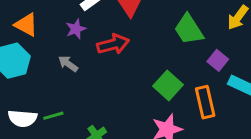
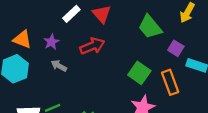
purple star: (76, 29) -> (51, 42), moved

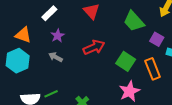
white rectangle: (71, 14) -> (49, 13), moved
purple star: (51, 42) -> (58, 36), moved
red arrow: (92, 46) -> (94, 47), moved

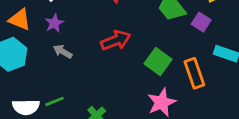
purple star: (58, 36) -> (54, 23), moved
purple square: (157, 39) -> (201, 22), moved

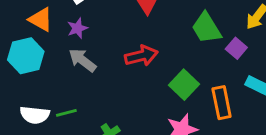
gray arrow: (63, 52) -> (82, 60), size x1.4

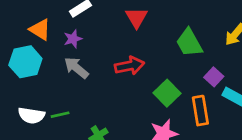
purple square: (236, 48) -> (214, 77), moved

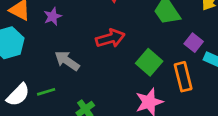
gray arrow: (76, 68) -> (67, 61), moved
white semicircle: (31, 115) -> (18, 95), turned -50

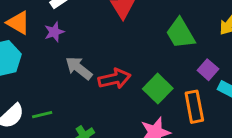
red arrow: (110, 38) -> (115, 79), moved
gray arrow: (67, 61) -> (79, 68), moved

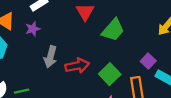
green trapezoid: (180, 33) -> (113, 30), moved, turned -110
gray arrow: (79, 68) -> (50, 57), turned -115

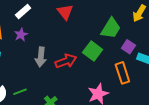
green trapezoid: (113, 30) -> (111, 28), moved
green square: (110, 74) -> (93, 51), moved

